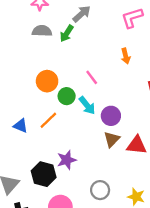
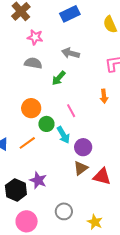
gray arrow: (82, 14) -> (71, 53), turned -132
green arrow: (67, 33) -> (59, 78), moved
purple star: (67, 160) -> (38, 180), turned 30

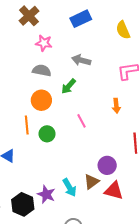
orange circle: (31, 108) -> (41, 100), moved
green circle: (46, 124) -> (47, 134), moved
cyan arrow: (63, 135) -> (69, 188), moved
orange line: (27, 143) -> (27, 125), moved, turned -60
purple circle: (83, 147) -> (107, 165), moved

